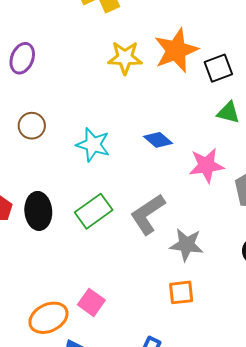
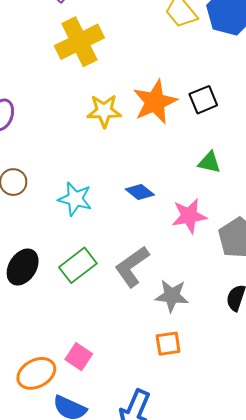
black square: (218, 68) -> (203, 100), moved
black ellipse: (38, 211) -> (23, 267), turned 39

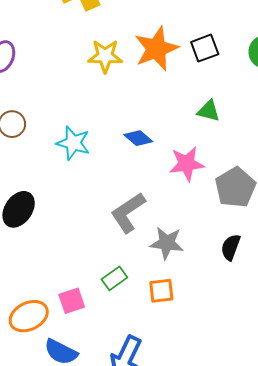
green rectangle: (78, 265) -> (114, 278), moved, size x0.7
pink square: (79, 357) -> (72, 301), turned 36

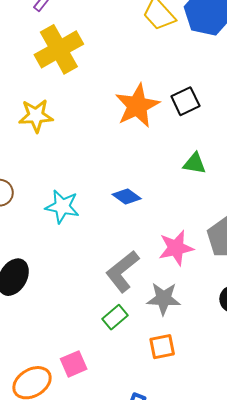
yellow star: (105, 56) -> (36, 116), moved
pink star: (187, 164) -> (176, 248), moved
green rectangle: (114, 278) -> (115, 317), moved

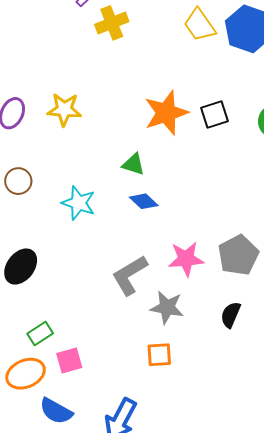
yellow cross: (59, 49) -> (112, 23), moved, size x0.7
green triangle: (195, 163) -> (133, 164), moved
green rectangle: (115, 317) -> (40, 334), moved

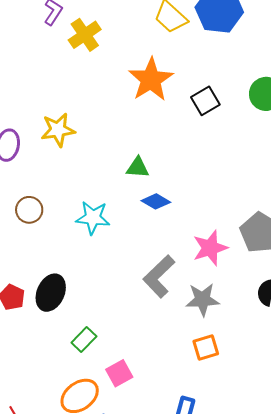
orange star: (166, 113) -> (151, 79), moved
green rectangle: (40, 334) -> (84, 340), moved

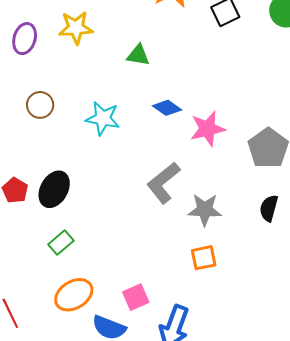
green triangle: (138, 168) -> (138, 55), moved
pink star: (210, 248) -> (208, 129), moved
green rectangle: (84, 340) -> (61, 242), moved
pink square: (119, 373) -> (136, 297), moved

